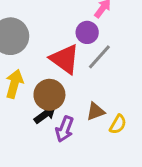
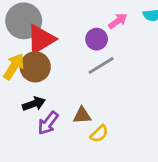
red triangle: (65, 59) -> (41, 39), moved, turned 36
brown circle: (49, 95) -> (35, 67), moved

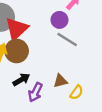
gray line: (101, 66) -> (67, 40), turned 75

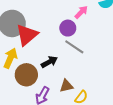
brown circle: (17, 51) -> (26, 75), moved
black arrow: (21, 80) -> (49, 62), moved

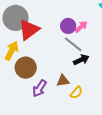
pink arrow: (81, 12) -> (81, 27), moved
black arrow: (49, 62) -> (81, 60), moved

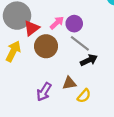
pink arrow: (81, 27) -> (57, 23), moved
red triangle: (29, 30) -> (32, 28), size x0.7
brown circle: (26, 68) -> (46, 46), moved

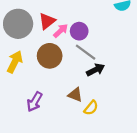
red triangle: (32, 28) -> (47, 21), moved
brown triangle: (69, 83) -> (75, 95), turned 32
purple arrow: (44, 92) -> (35, 102), moved

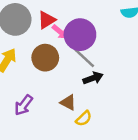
pink arrow: (61, 31) -> (60, 32), turned 77
purple circle: (79, 31) -> (80, 35), size x1.6

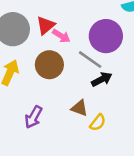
purple circle: (80, 35) -> (106, 36), moved

